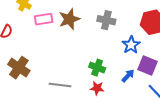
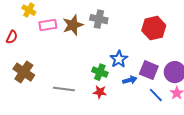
gray cross: (106, 20) -> (99, 19), moved
blue star: (131, 45) -> (119, 59), moved
blue arrow: (128, 76) -> (130, 80), turned 32

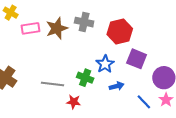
red hexagon: (154, 28) -> (120, 31), moved
purple square: (149, 70) -> (137, 59), moved
gray line: (64, 89) -> (53, 84), moved
red star: (100, 92) -> (74, 102), moved

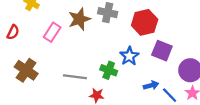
pink rectangle: (31, 28) -> (52, 32), moved, turned -48
blue arrow: (117, 86) -> (151, 85), moved

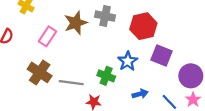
brown cross: (26, 70) -> (40, 72), moved
blue arrow: (151, 85) -> (140, 94), moved

